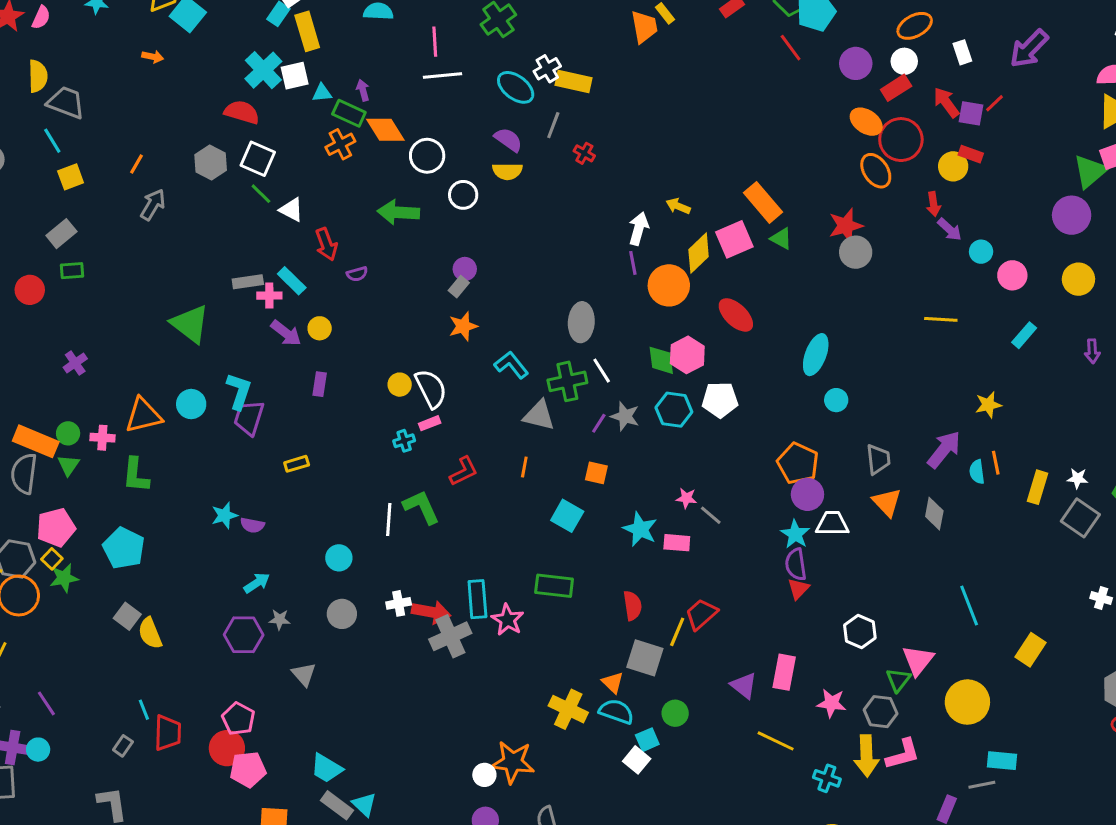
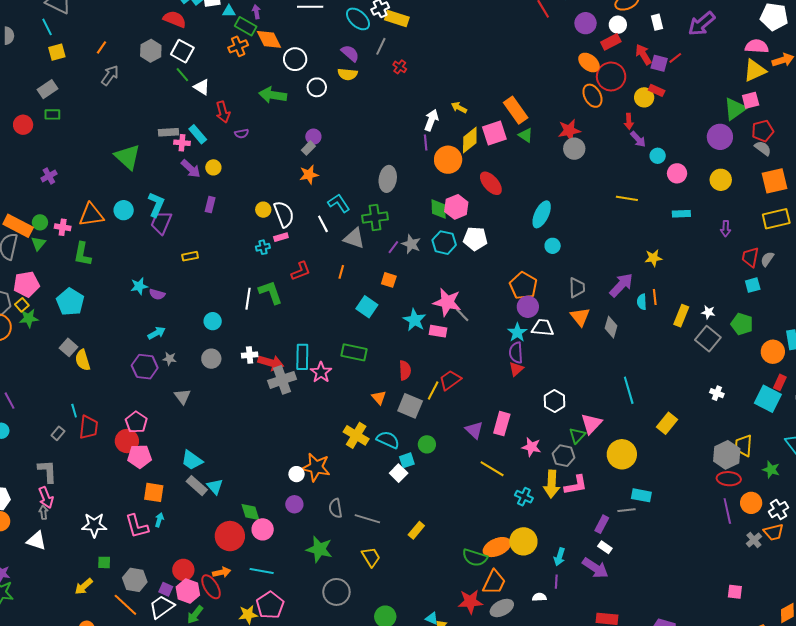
cyan rectangle: (1024, 335) -> (681, 214), turned 42
white line: (602, 371) -> (323, 224), moved
pink star: (686, 498) -> (447, 302), size x2.0
orange triangle: (613, 683) -> (379, 397), moved

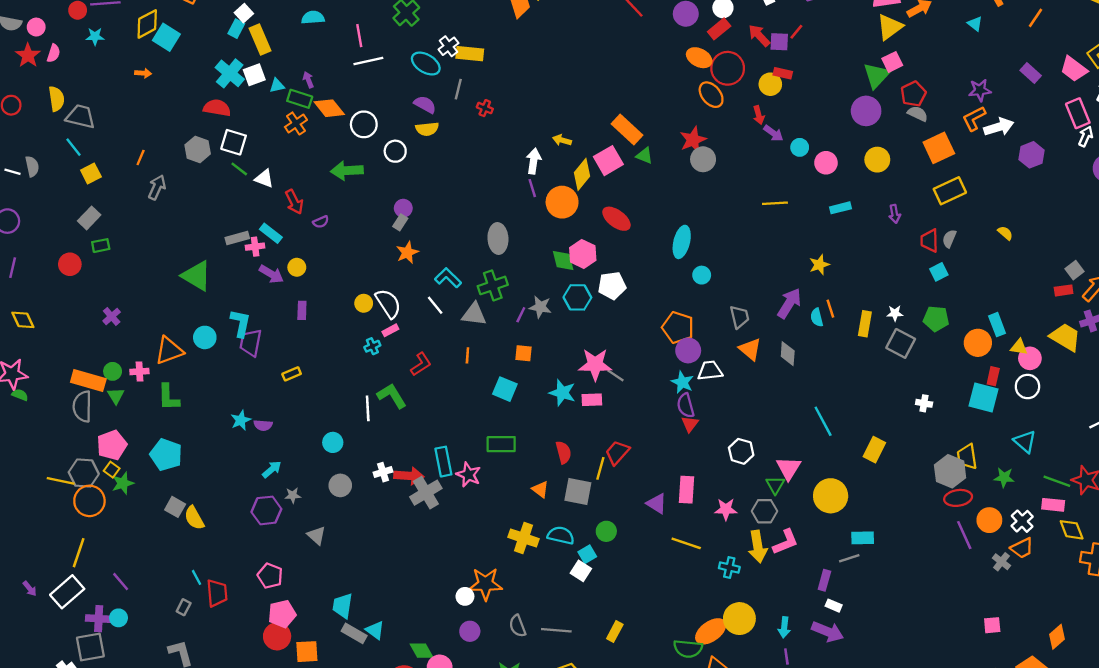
red circle: (127, 441) -> (277, 636), moved
cyan trapezoid: (192, 460) -> (343, 606), turned 75

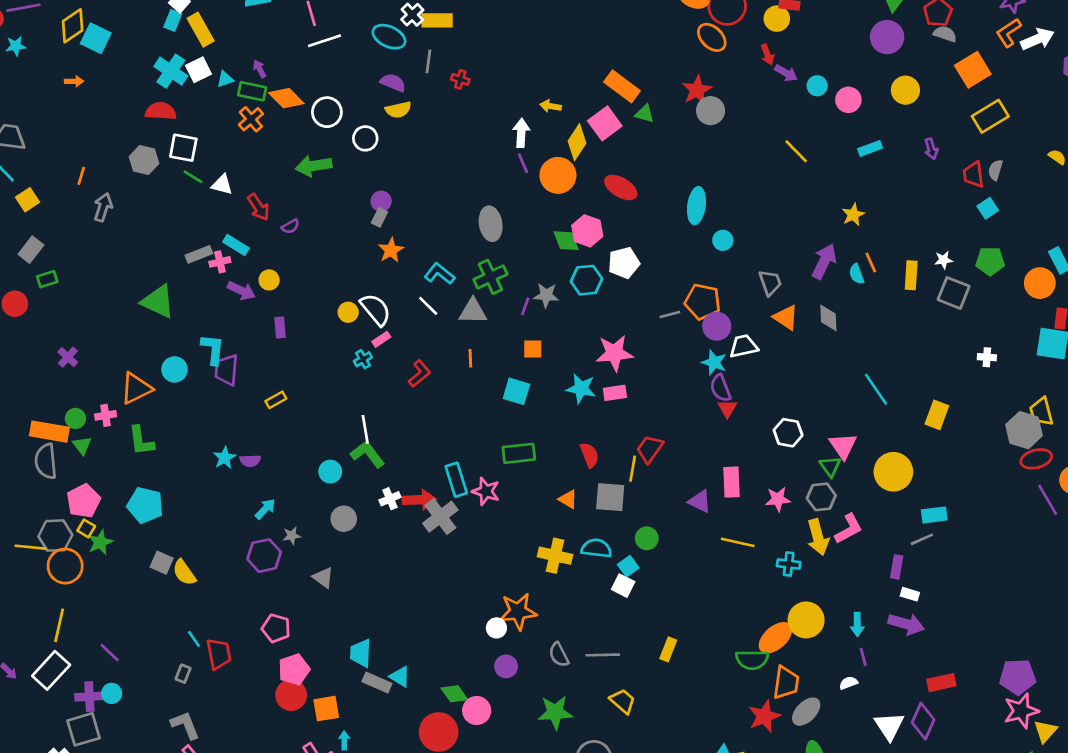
yellow line: (775, 203) -> (796, 151), turned 55
gray line: (615, 375) -> (670, 314), moved, turned -42
green L-shape: (392, 396) -> (368, 454), moved

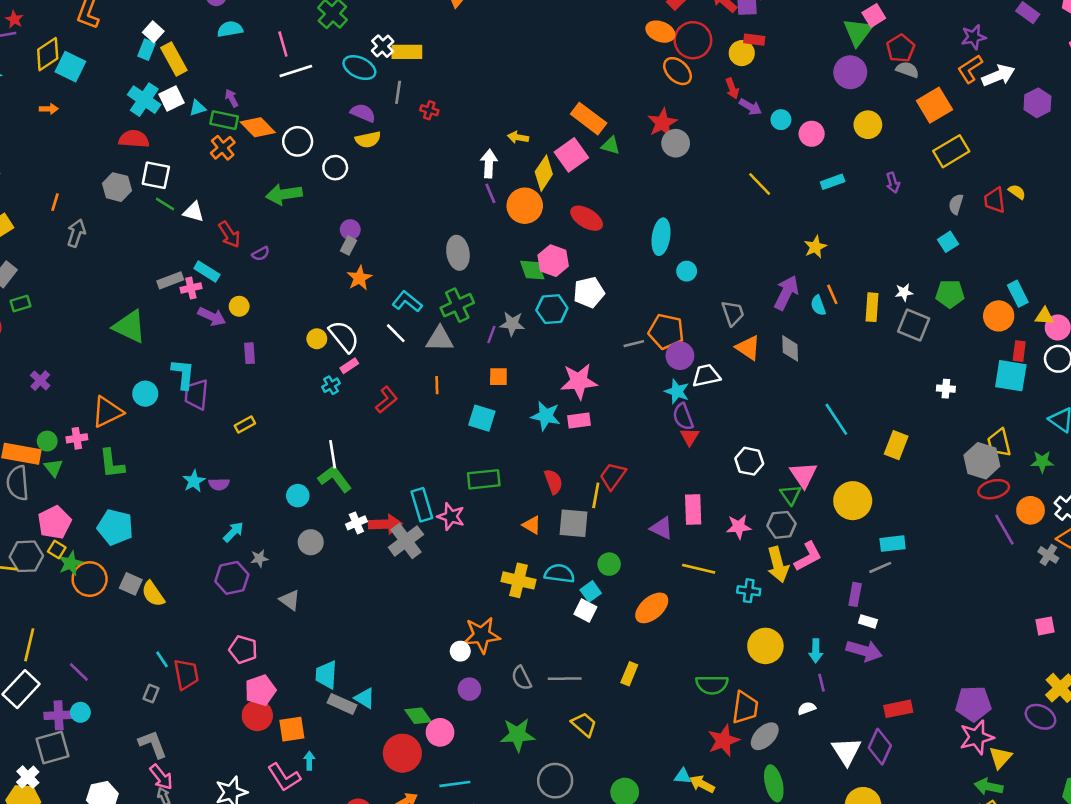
red trapezoid: (974, 175) -> (995, 200), moved
orange circle: (65, 566) -> (90, 579), moved
orange ellipse: (775, 638) -> (652, 608), moved

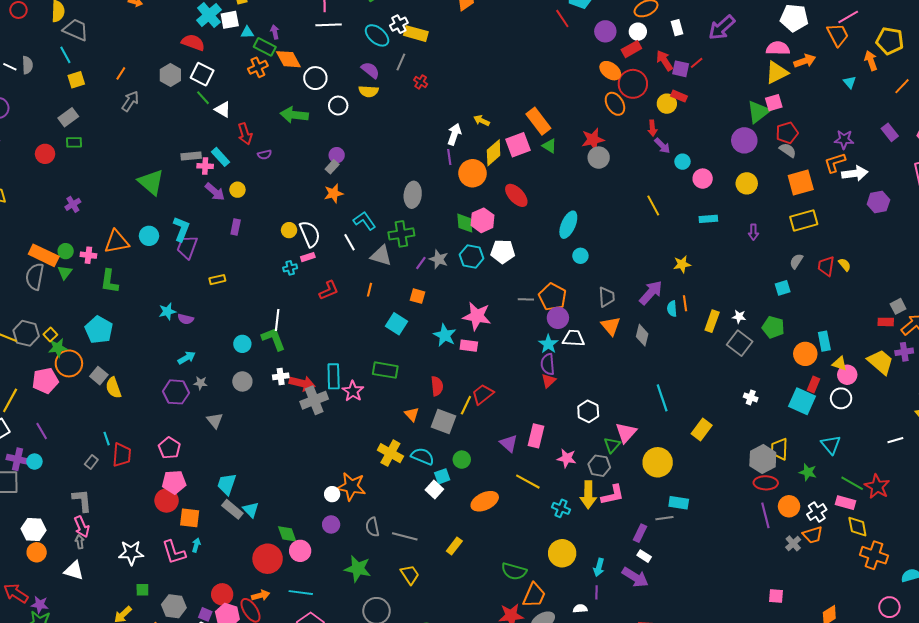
pink pentagon: (54, 522) -> (45, 381), moved

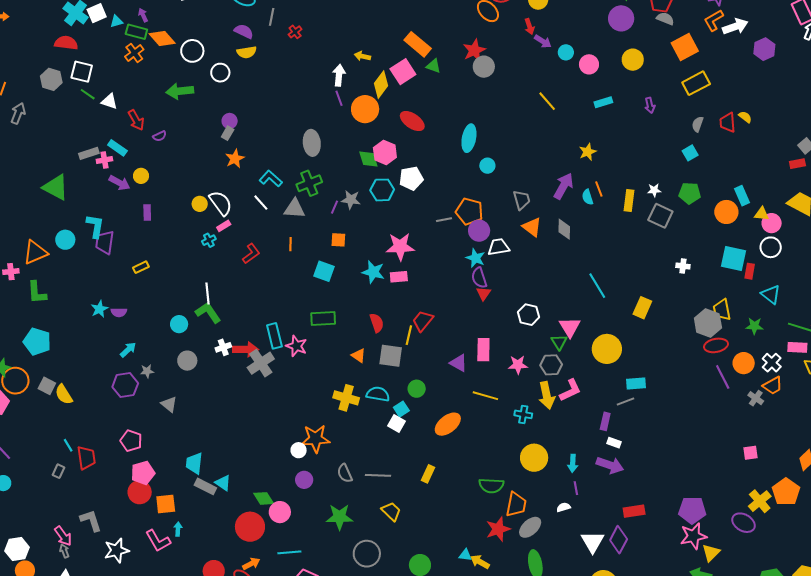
red cross: (421, 82) -> (295, 32), turned 32
red rectangle: (813, 384) -> (750, 271), moved
gray L-shape: (82, 500) -> (91, 521), moved

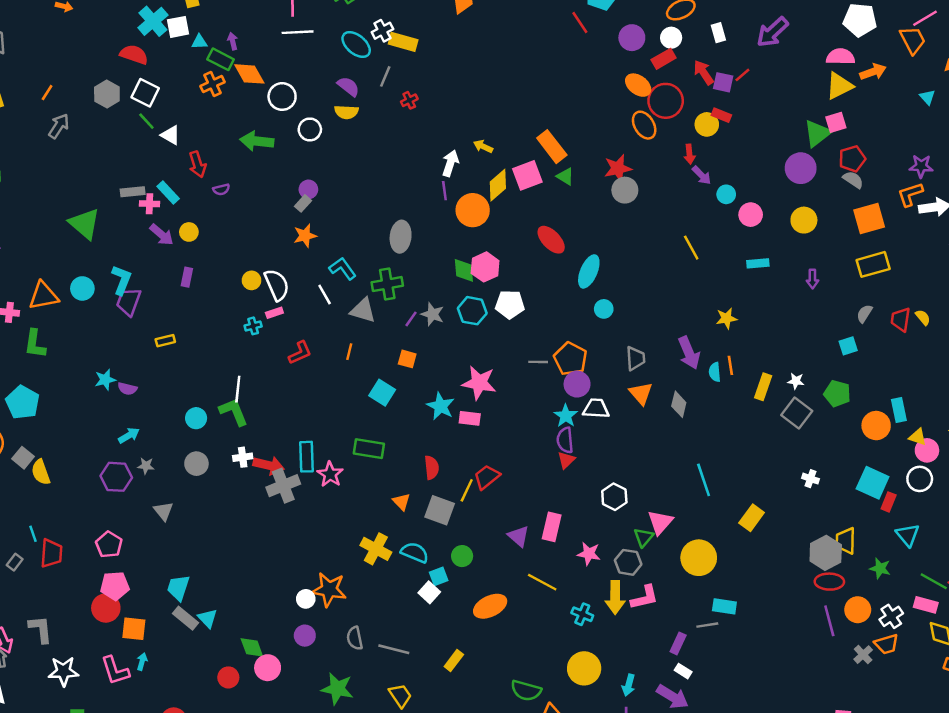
red ellipse: (412, 121) -> (551, 240), moved
purple arrow: (563, 186) -> (689, 353), turned 116
red circle: (250, 527) -> (228, 677), size x0.6

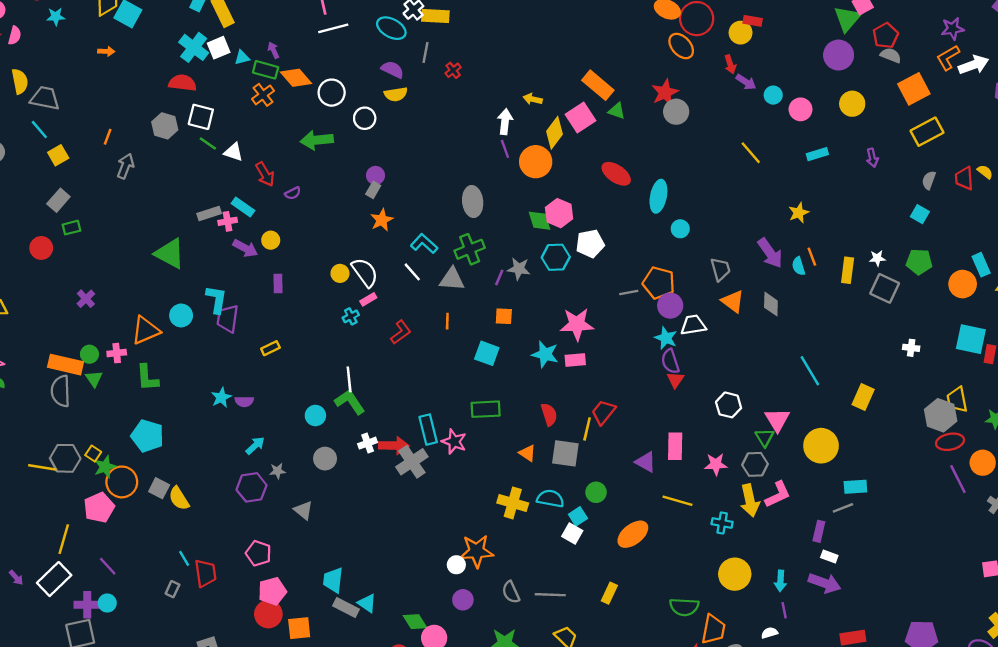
cyan square: (848, 346) -> (920, 214), turned -30

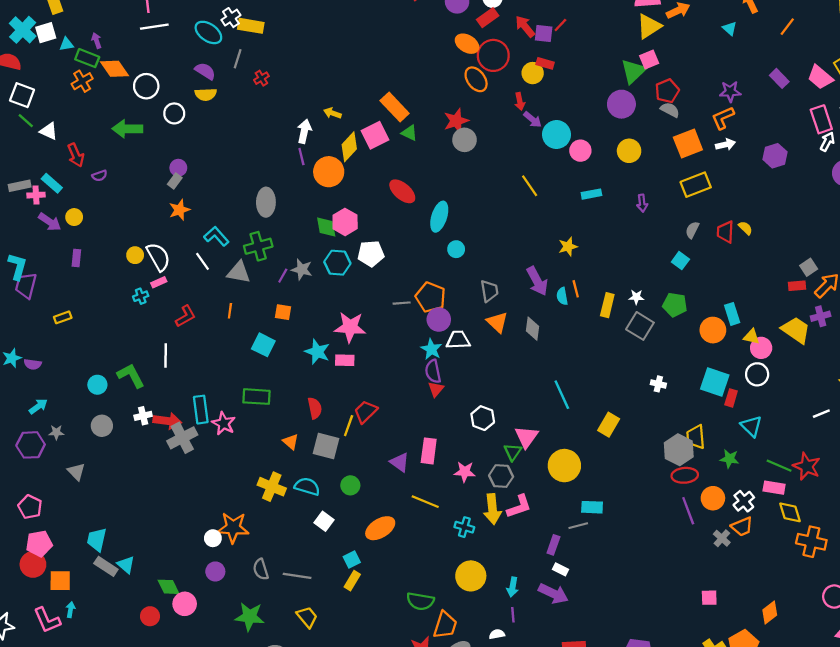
white arrow: (973, 65) -> (725, 144), moved, size x0.7
cyan circle: (773, 95) -> (556, 135), size x1.6
white line: (349, 379) -> (166, 356), moved
cyan square: (578, 516) -> (352, 560), moved

